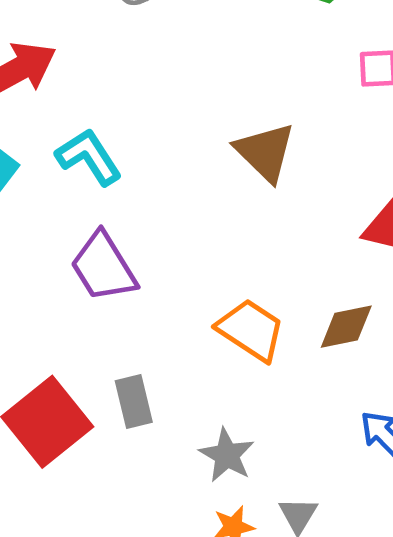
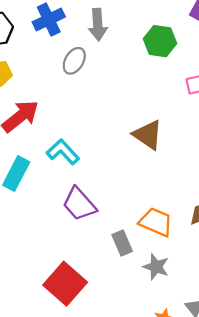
gray rectangle: (134, 401) -> (122, 243), moved
gray star: (227, 455) -> (156, 267), moved

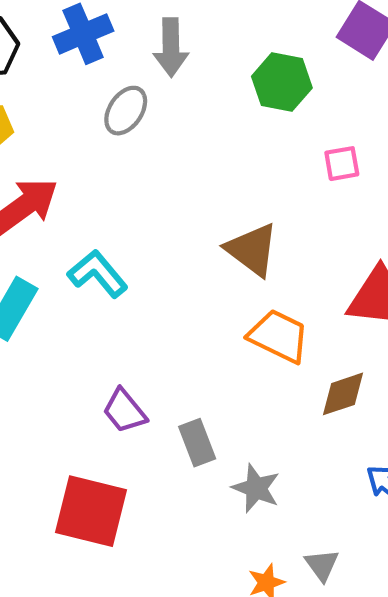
purple trapezoid: (79, 204) -> (124, 411), moved, size x0.7
orange trapezoid: (156, 222) -> (279, 336), moved
red square: (65, 284) -> (91, 511), turned -30

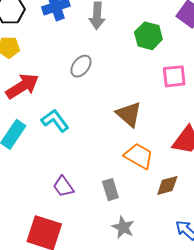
gray ellipse: (126, 111) -> (81, 66), moved
pink square: (342, 164) -> (174, 76), size x1.4
gray rectangle: (197, 443) -> (110, 190), moved

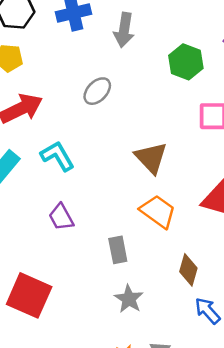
brown diamond: (167, 185) -> (188, 270), moved, turned -65
purple trapezoid: (63, 186) -> (61, 217), moved

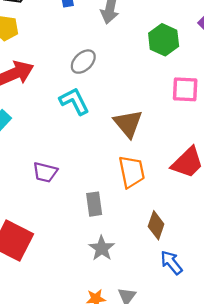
cyan L-shape: (57, 156) -> (74, 101), moved
orange trapezoid: (158, 211) -> (132, 172), turned 40
purple trapezoid: (61, 217) -> (45, 172), turned -50

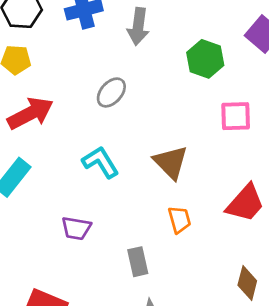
cyan L-shape: (74, 101) -> (100, 162), moved
orange trapezoid: (132, 172) -> (179, 220), size x0.7
brown diamond: (156, 225) -> (247, 283), moved

